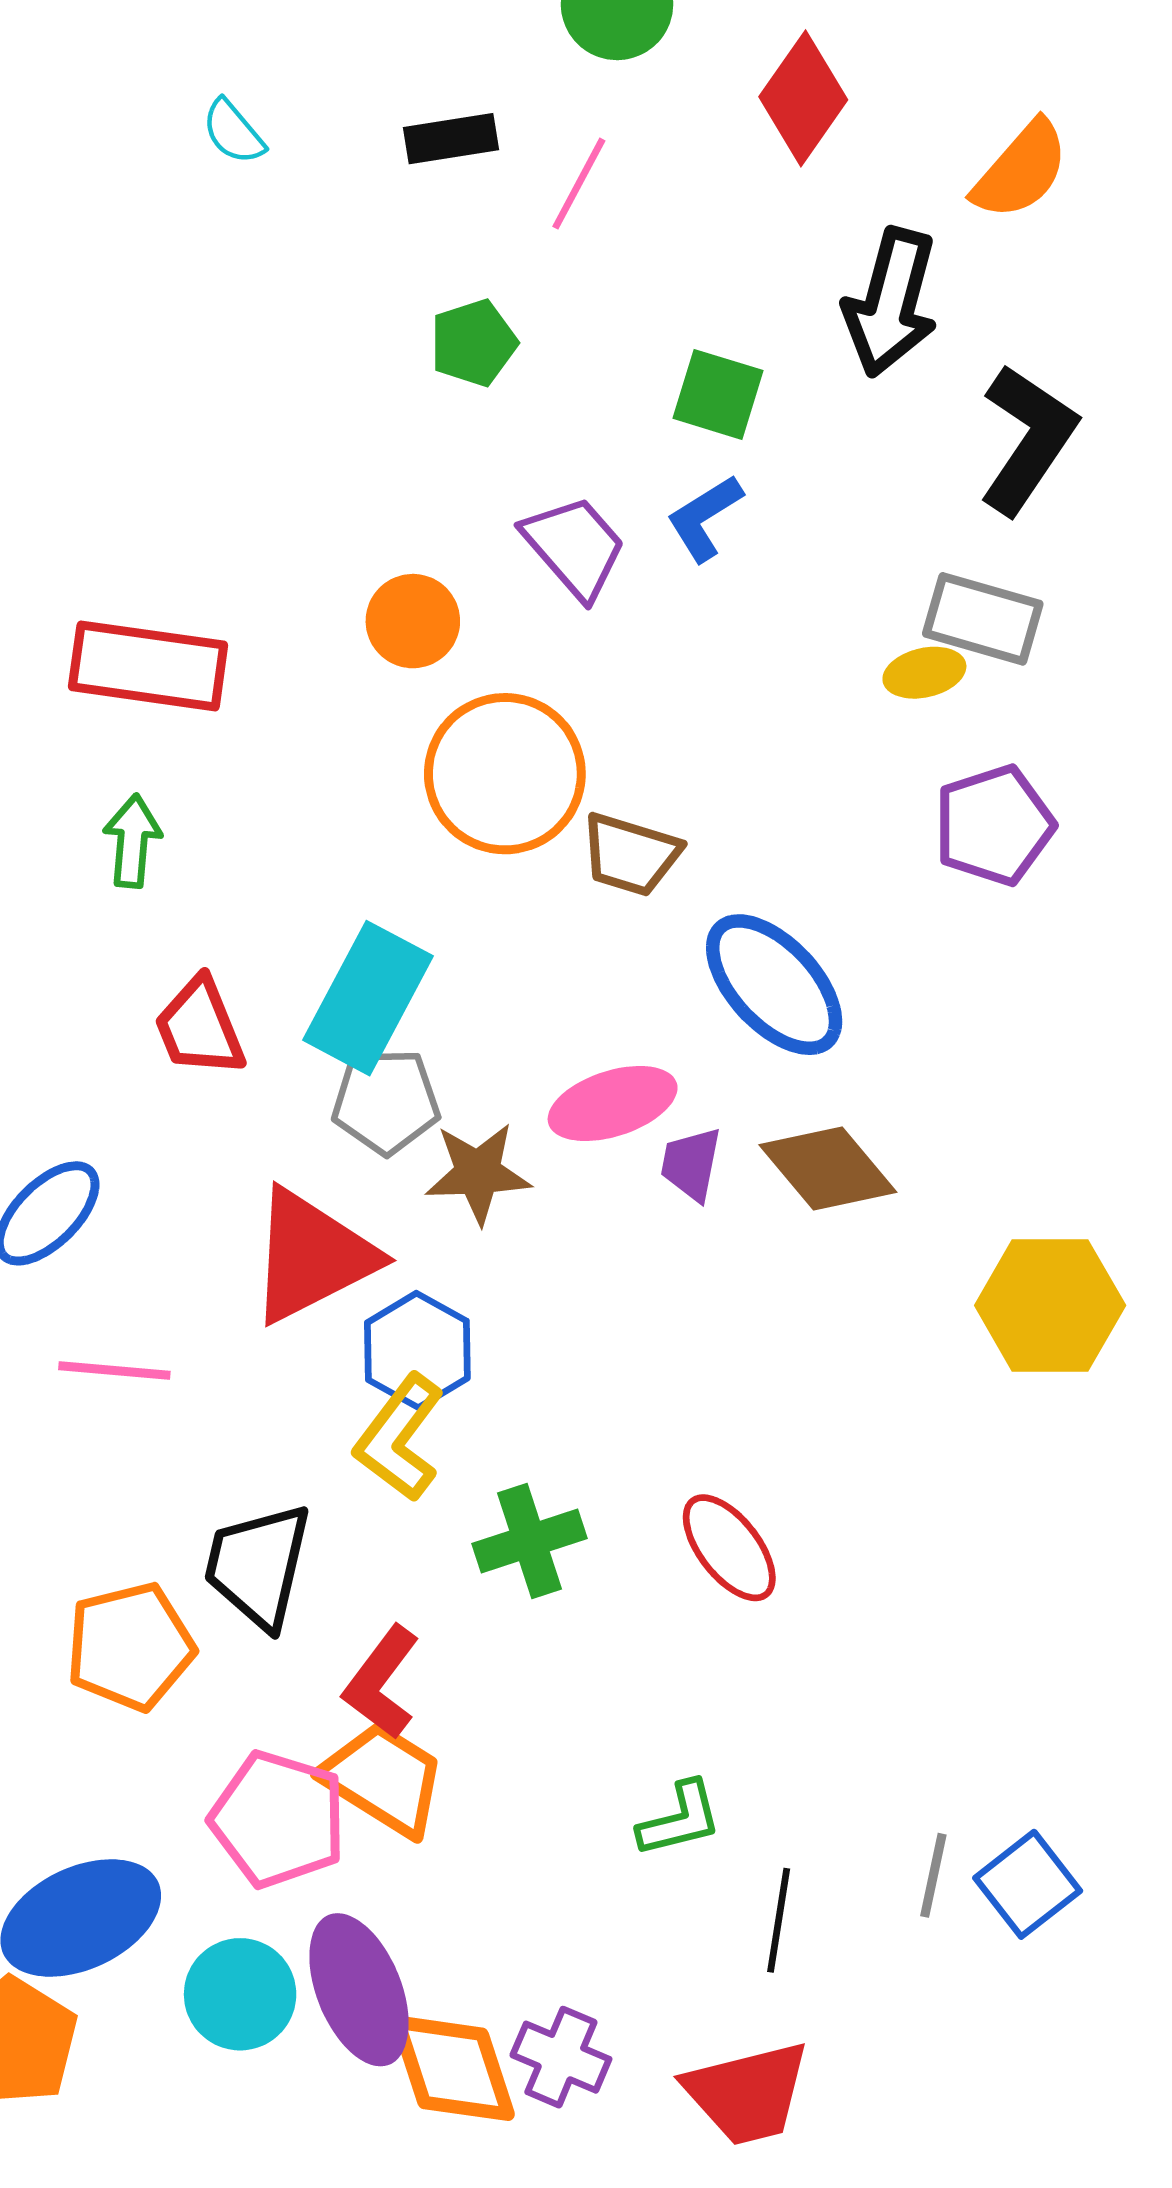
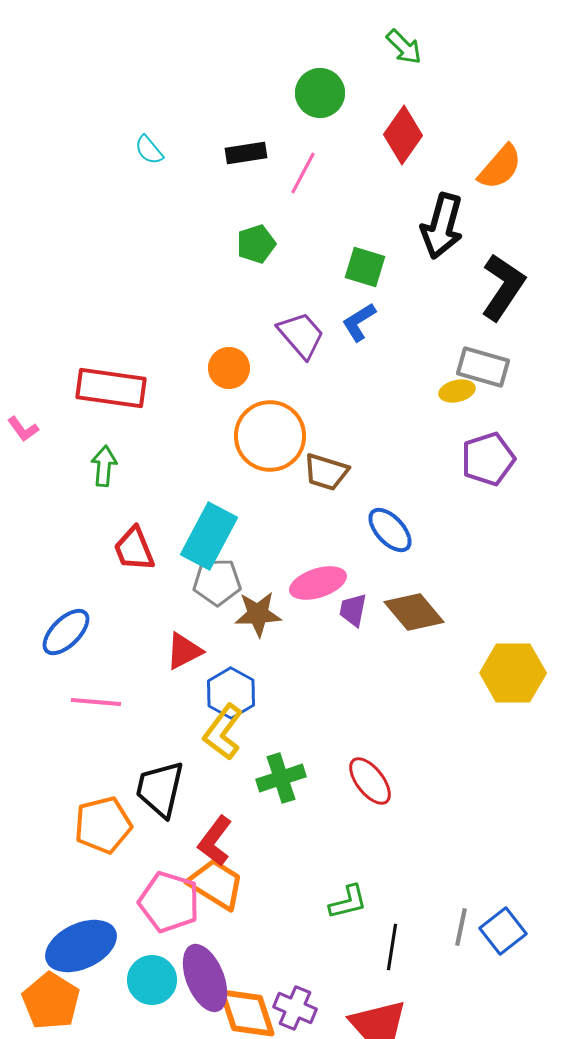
blue ellipse: (774, 985) -> (390, 530), size x0.7
red triangle: (312, 1256) -> (184, 651), size x0.6

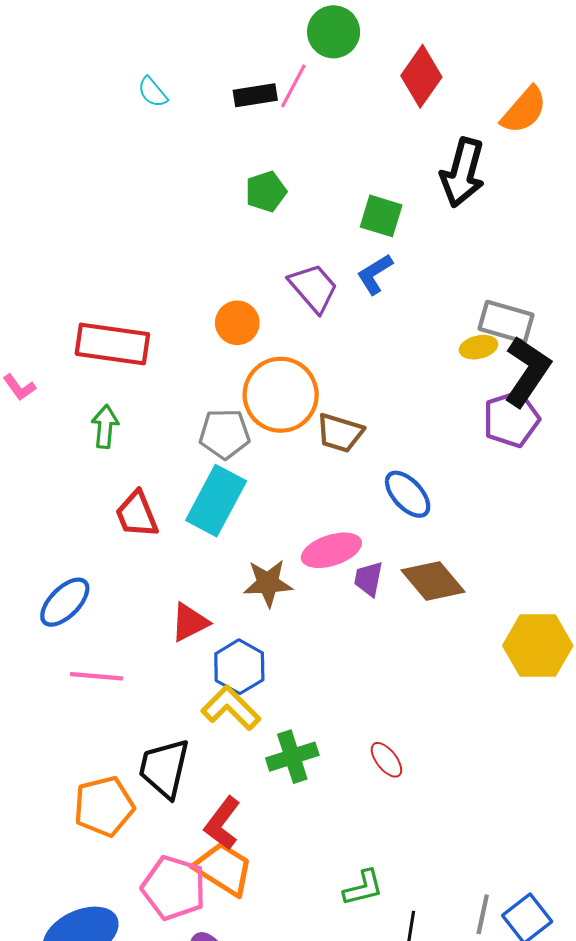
pink line: (303, 173) -> (293, 86), moved
black L-shape: (503, 287) -> (527, 371), moved
gray pentagon: (217, 582) -> (225, 434), moved
yellow L-shape: (223, 732) -> (231, 708), turned 98
red ellipse: (370, 781) -> (386, 760), size x0.7

